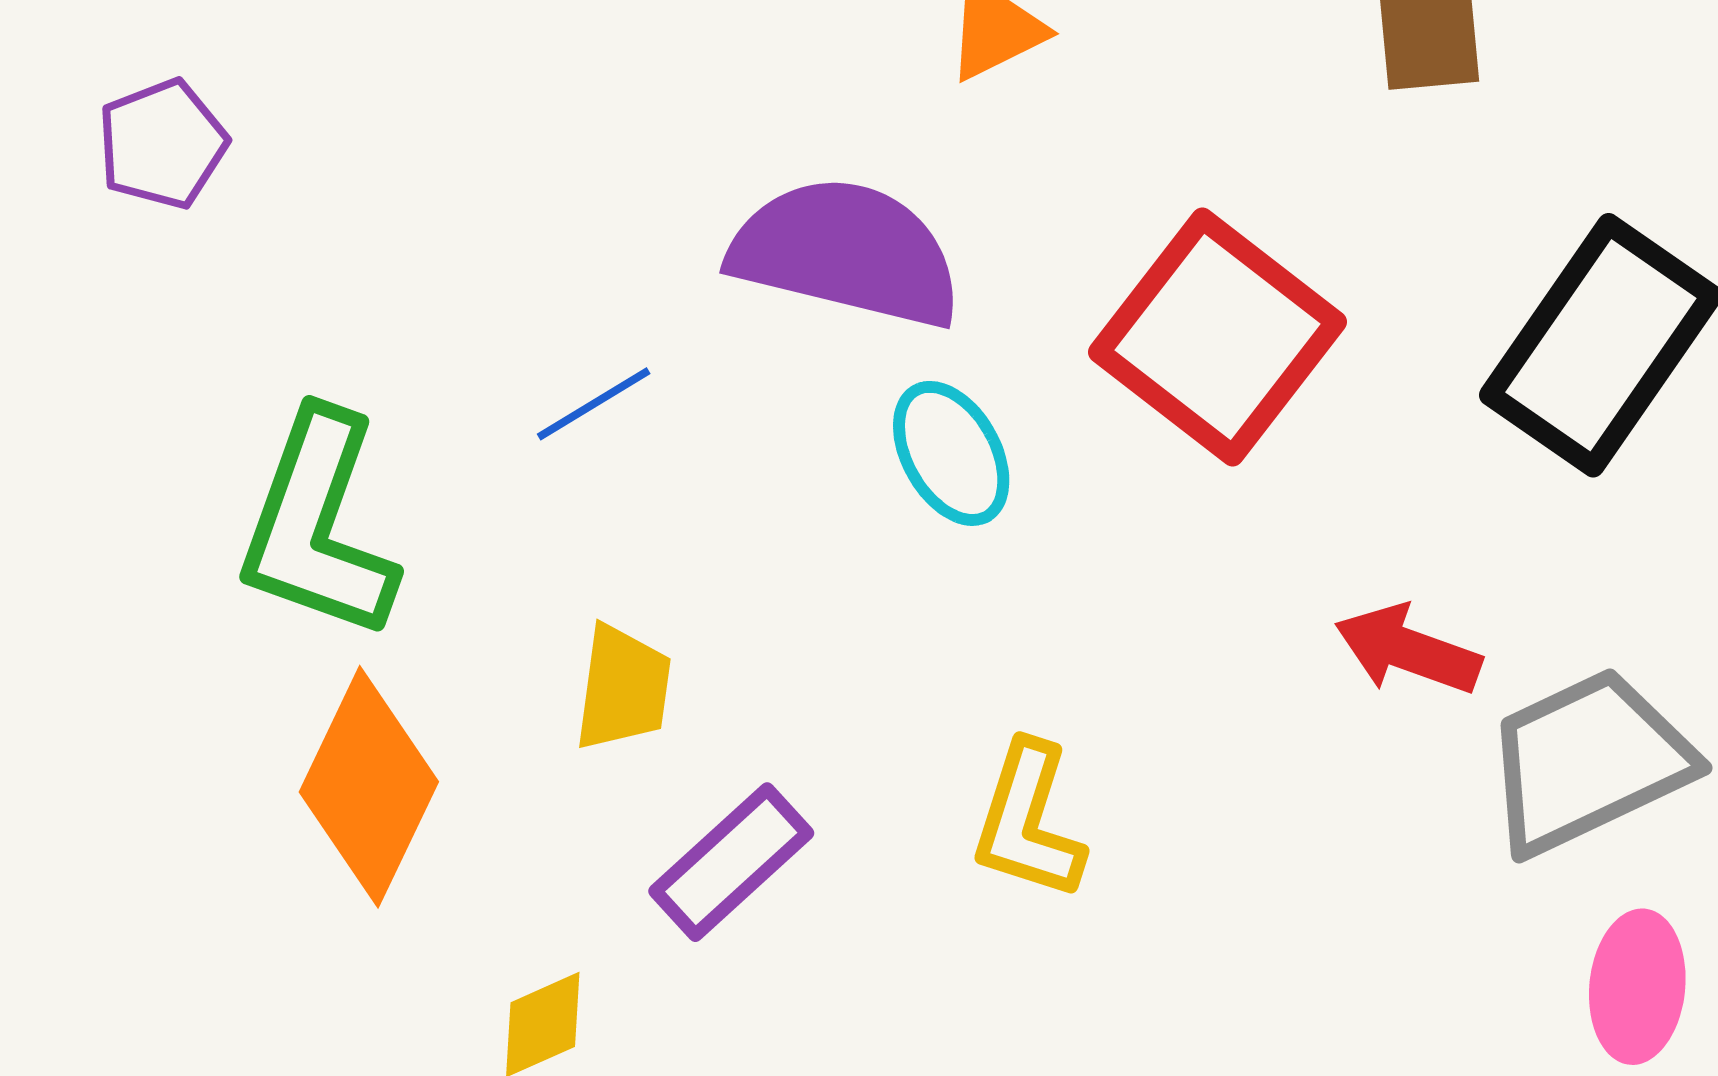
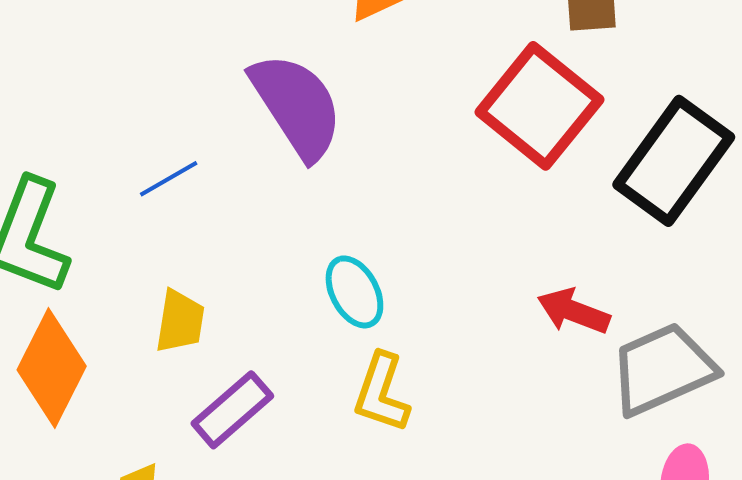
purple semicircle: (846, 253) -> (297, 106), turned 42
red square: (1218, 337) -> (539, 106), moved
cyan ellipse: (951, 453) -> (354, 292), moved

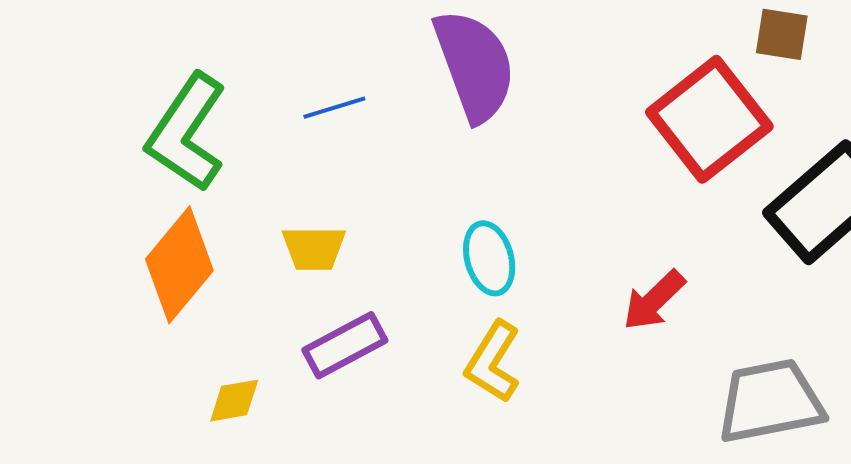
red arrow: (574, 311) -> (654, 300), moved, turned -78
yellow trapezoid: (180, 321) -> (314, 248), turned 68

